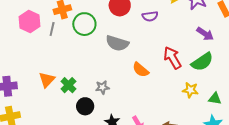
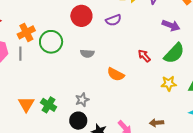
gray semicircle: (117, 43) -> (87, 53), size x0.6
red arrow: (172, 58) -> (144, 56), size x0.6
black circle: (85, 106) -> (78, 121), moved

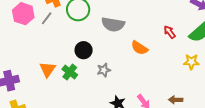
gray semicircle: (87, 53) -> (113, 24), size x1.6
gray line: (20, 54) -> (47, 18), turned 32
black circle: (78, 121) -> (84, 50), moved

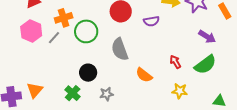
gray semicircle: (113, 24) -> (120, 49), turned 55
yellow star: (191, 62) -> (180, 91), moved
orange triangle: (48, 69) -> (35, 90), moved

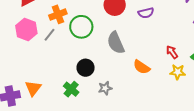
yellow star: (180, 91) -> (178, 72), moved

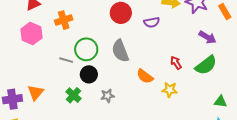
green circle: (81, 27) -> (86, 49), moved
gray line: (50, 35) -> (66, 60), moved, turned 64
yellow star: (178, 72) -> (170, 90), moved

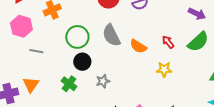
gray line: (66, 60) -> (36, 51), moved
orange semicircle: (145, 76) -> (138, 46), moved

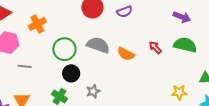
gray semicircle: (111, 35) -> (98, 45), turned 140
green semicircle: (198, 42) -> (185, 45), turned -120
yellow star: (164, 69) -> (179, 92), moved

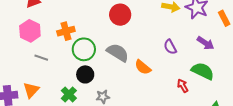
purple semicircle: (124, 12) -> (170, 47), moved, turned 70
orange cross: (37, 24) -> (66, 31), moved
red arrow: (155, 47) -> (183, 86), moved

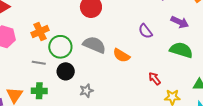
gray line: (41, 58) -> (39, 63), moved
red arrow: (183, 86) -> (155, 79), moved
green cross: (69, 94) -> (39, 91), moved, turned -35

